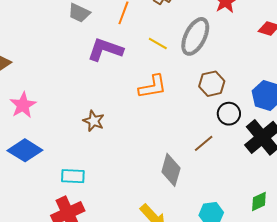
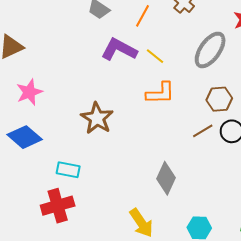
yellow line: (158, 44) -> (155, 56), moved
brown star: (94, 121) -> (97, 118), size x1.5
brown line: (204, 143) -> (203, 131), moved

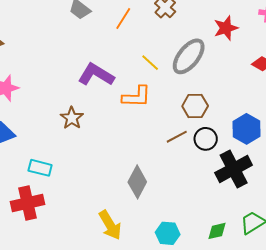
purple L-shape: (119, 50) -> (96, 75), moved
yellow line: (155, 56) -> (150, 63), moved
brown star: (97, 118) -> (72, 118), size x0.7

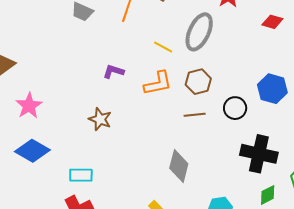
purple L-shape: (96, 75) -> (113, 71), size x0.6
brown hexagon: (195, 106) -> (198, 82), moved
brown line: (177, 137) -> (195, 115), moved, turned 35
black cross: (234, 169) -> (259, 154), moved, turned -36

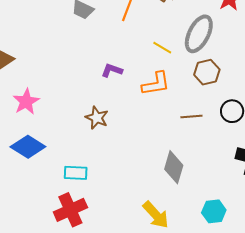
brown hexagon: (198, 82) -> (207, 72), moved

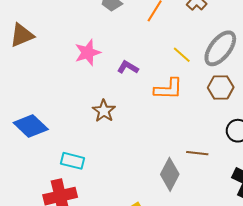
pink star: (26, 102) -> (88, 53), moved
brown line: (191, 116) -> (197, 153), moved

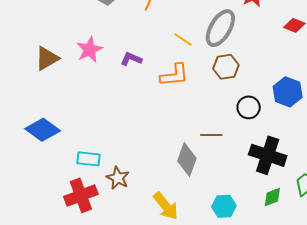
brown triangle: (22, 35) -> (47, 58), moved
brown star: (104, 111) -> (118, 178), moved

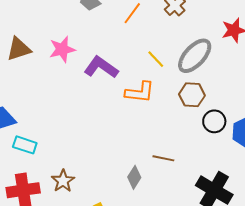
purple L-shape: (131, 59) -> (101, 67), size x1.6
black circle: (249, 107) -> (214, 121), moved
cyan rectangle: (89, 159) -> (25, 145), moved
gray diamond: (187, 160) -> (134, 177), size x0.7

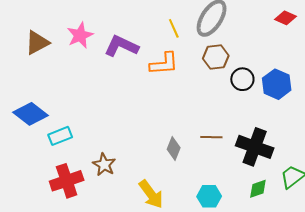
yellow line: (156, 59) -> (174, 28), turned 30
cyan rectangle: (25, 145) -> (60, 136), turned -30
brown line: (163, 158) -> (211, 137), moved

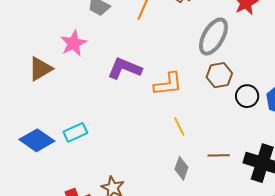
yellow line: (174, 28) -> (179, 126), moved
pink star: (80, 35) -> (74, 43), moved
cyan rectangle: (60, 136) -> (75, 132), moved

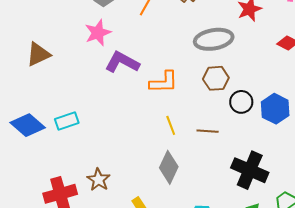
gray ellipse: (213, 36) -> (214, 39), turned 45
pink star: (74, 43) -> (98, 33), moved
brown line: (219, 155) -> (208, 131), moved
gray diamond: (181, 168) -> (169, 167), size x1.4

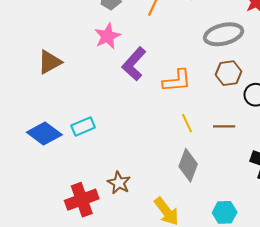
purple L-shape: (122, 62) -> (134, 64), turned -72

